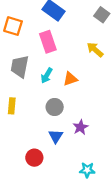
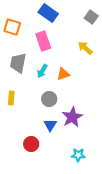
purple star: (80, 127) -> (72, 117), size x1.5

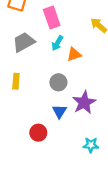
gray trapezoid: (18, 63) -> (24, 42), turned 50
cyan arrow: (42, 71) -> (57, 43), moved

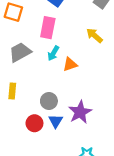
pink rectangle: (52, 17) -> (48, 28), turned 30
gray circle: (58, 82) -> (49, 101), moved
red circle: (38, 133) -> (34, 123), moved

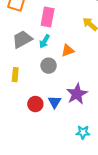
cyan arrow: (53, 53) -> (44, 41), moved
gray circle: (49, 101) -> (49, 66), moved

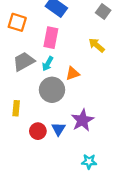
gray circle: (49, 66) -> (52, 90), size x1.5
yellow rectangle: (15, 75) -> (16, 108), moved

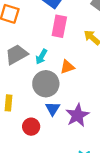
pink rectangle: (51, 38) -> (59, 26), moved
blue triangle: (59, 129) -> (53, 109), moved

